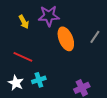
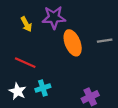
gray line: (95, 37) -> (105, 41), turned 48

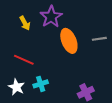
purple star: (54, 18) -> (51, 17), turned -30

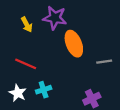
purple star: (51, 17) -> (55, 18), turned -30
gray line: (99, 39) -> (104, 62), moved

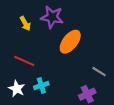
orange ellipse: (74, 44) -> (70, 42), turned 60
gray line: (104, 62) -> (99, 72), moved, turned 40

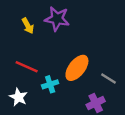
orange ellipse: (70, 42) -> (77, 68), moved
cyan cross: (41, 86) -> (50, 84), moved

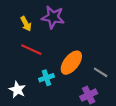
red line: (27, 67) -> (31, 50), moved

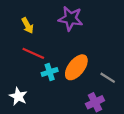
purple star: (53, 17) -> (71, 19), moved
cyan cross: (46, 78) -> (50, 72), moved

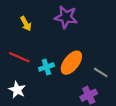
red line: (33, 53) -> (19, 57), moved

